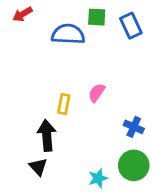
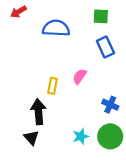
green square: (97, 17) -> (101, 16), moved
blue rectangle: (131, 26) -> (105, 47), moved
cyan star: (98, 178) -> (81, 136), moved

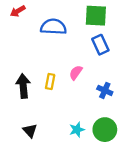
green square: (101, 16) -> (96, 16), size x1.5
blue cross: (110, 105) -> (105, 90), moved
black arrow: (38, 112) -> (23, 86), moved

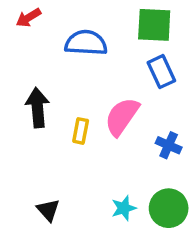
pink semicircle: (76, 73) -> (122, 117), size x1.6
black arrow: (23, 86) -> (37, 108), moved

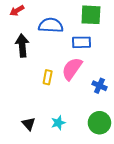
blue rectangle: (161, 72) -> (81, 42), moved, turned -66
black arrow: (37, 108) -> (22, 45), moved
cyan star: (124, 208) -> (58, 123), moved

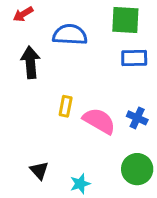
blue rectangle: (81, 42) -> (134, 58), moved
pink semicircle: (72, 69) -> (99, 121), moved, turned 85
cyan star: (58, 123) -> (80, 184), moved

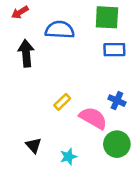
yellow rectangle: (66, 106) -> (62, 102), moved, turned 35
pink semicircle: (99, 121) -> (93, 118), moved

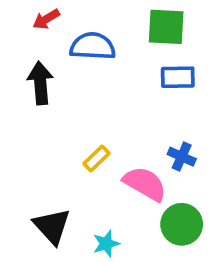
red arrow: (20, 12) -> (46, 19), moved
black triangle: (34, 145) -> (52, 226), size x1.5

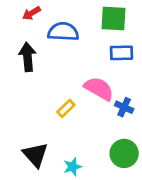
pink semicircle: (145, 184) -> (99, 89), moved

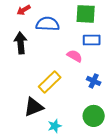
pink semicircle: (99, 89) -> (75, 56), moved, size x0.7
yellow rectangle: (66, 108) -> (50, 82), size x1.6
black triangle: (35, 155) -> (34, 107), moved, turned 50

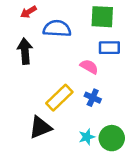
blue cross: (94, 81) -> (93, 98), moved
cyan star: (55, 126) -> (87, 137), moved

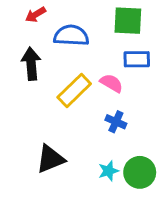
yellow rectangle: (59, 98) -> (74, 91), moved

